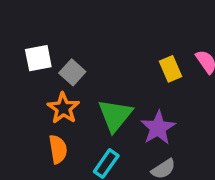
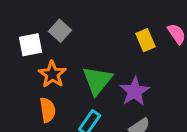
white square: (38, 58) -> (31, 45), moved
gray square: (72, 72) -> (60, 31), moved

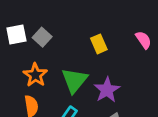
yellow rectangle: (146, 40) -> (99, 44), moved
white square: (31, 45) -> (16, 34), moved

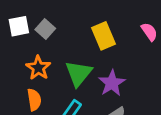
yellow rectangle: (99, 44) -> (104, 36), size x1.4

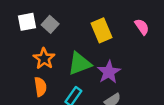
green triangle: (79, 73) -> (80, 63), turned 30

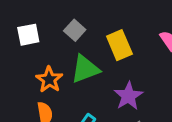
gray square: (50, 24) -> (75, 30), moved
green triangle: (80, 63) -> (85, 69), moved

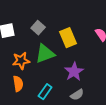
orange star: (49, 80) -> (21, 61), turned 30

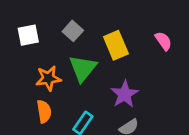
green triangle: (45, 54) -> (83, 68), turned -30

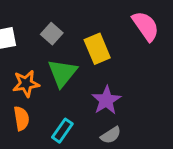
pink semicircle: (163, 41) -> (146, 26), moved, size x1.5

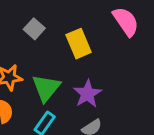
green triangle: (62, 73) -> (46, 88), moved

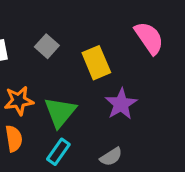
purple star: (87, 94) -> (121, 104), moved

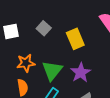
purple star: (121, 104) -> (81, 73), moved

